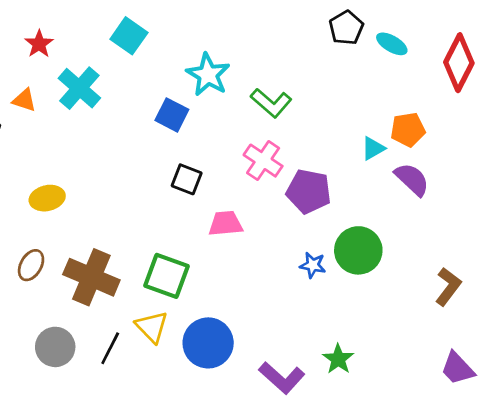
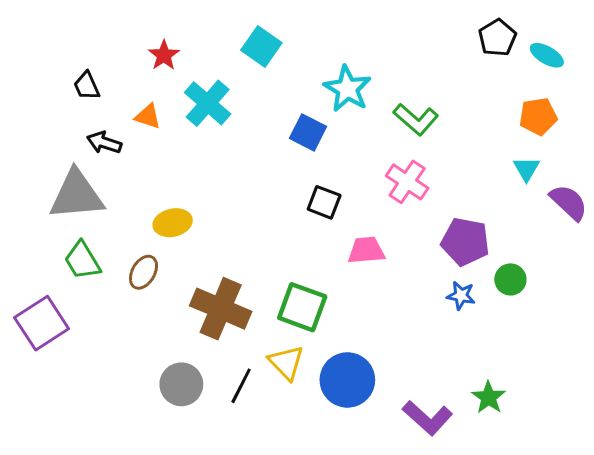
orange pentagon: (408, 130) -> (538, 116), moved
cyan triangle: (373, 148) -> (526, 169), turned -30
purple pentagon: (309, 191) -> (465, 242), moved
green circle: (358, 250) -> (510, 279), size x0.6
brown ellipse: (31, 265) -> (143, 272), moved

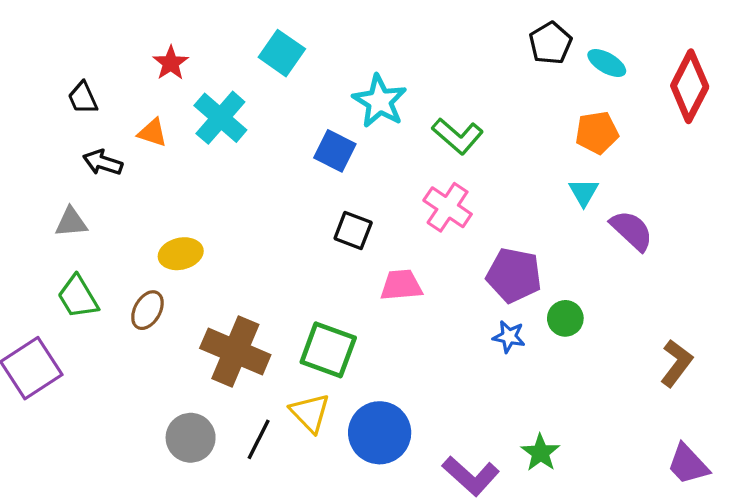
gray triangle: (77, 195) -> (71, 222), size x0.5

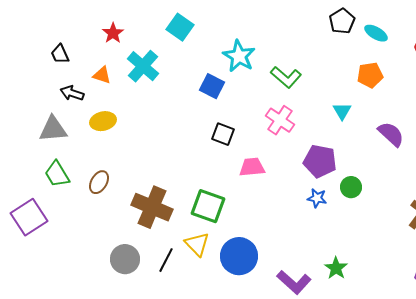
cyan triangle: (584, 192) -> (342, 111), moved
gray triangle: (71, 222) -> (53, 129), size x1.4
yellow ellipse: (181, 254) -> (103, 121), moved

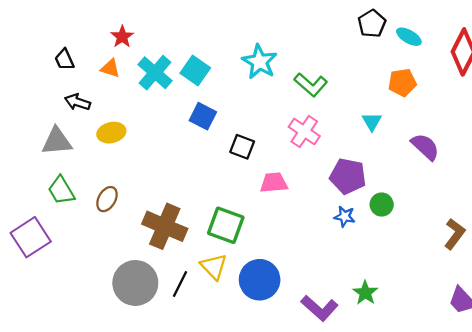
cyan square: (180, 27) -> (195, 70), moved
orange triangle: (102, 75) -> (110, 68), moved
blue square: (212, 86) -> (203, 116), moved
gray circle: (125, 259) -> (135, 283), size x1.4

